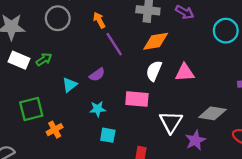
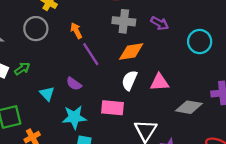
purple semicircle: (97, 75) -> (74, 84), turned 70
cyan triangle: (70, 85) -> (47, 94), turned -35
cyan star: (98, 109) -> (74, 117), size x1.5
gray diamond: (212, 113) -> (189, 107), moved

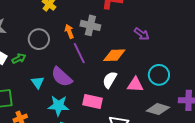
gray cross: (124, 21) -> (90, 25), moved
gray circle: (36, 29) -> (39, 39), moved
cyan circle: (200, 42) -> (159, 75), moved
purple semicircle: (74, 84) -> (62, 77), size x1.6

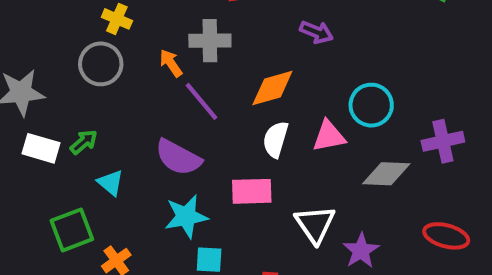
gray circle: (39, 39) -> (101, 64), moved
cyan triangle: (38, 82) -> (111, 183), moved

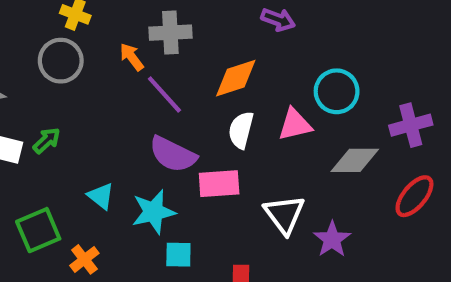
purple semicircle: (178, 157) -> (173, 154), moved
cyan triangle: (111, 183) -> (101, 196), moved
red ellipse: (446, 236) -> (414, 196), moved, turned -63

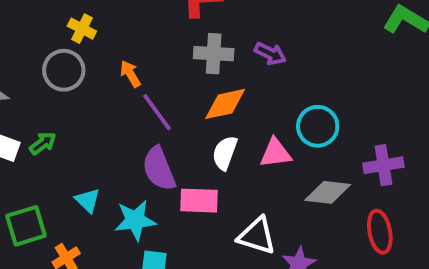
gray cross: (170, 33) -> (214, 54), moved
purple semicircle: (173, 154) -> (159, 169), turned 36
red ellipse: (414, 196) -> (380, 232), turned -57
white triangle: (284, 214) -> (257, 236), turned -42

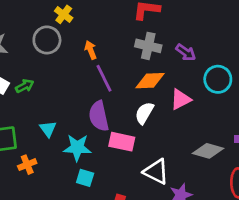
cyan circle: (318, 126) -> (218, 79), moved
pink triangle: (276, 153) -> (181, 99), moved, turned -30

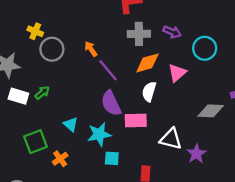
yellow cross: (64, 14) -> (35, 31), moved

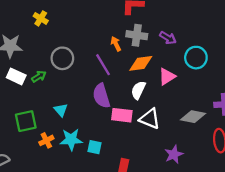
gray circle: (52, 49) -> (62, 58), moved
orange arrow: (91, 49) -> (116, 44), moved
cyan star: (99, 134) -> (71, 140), moved
white triangle: (171, 139) -> (150, 119), moved

